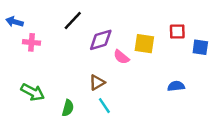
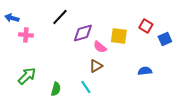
red square: (177, 31) -> (146, 26), turned 32
blue square: (200, 47) -> (165, 39), turned -32
brown triangle: (97, 82) -> (96, 66), moved
green arrow: (33, 92) -> (27, 76), turned -72

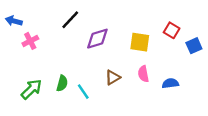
pink cross: (26, 35) -> (30, 41), turned -32
pink semicircle: (100, 47) -> (143, 74), moved, turned 40
cyan line: (86, 87) -> (83, 92), moved
green semicircle: (56, 89) -> (62, 83), moved

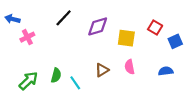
purple diamond: (97, 39) -> (98, 26), moved
blue semicircle: (170, 83) -> (166, 71), moved

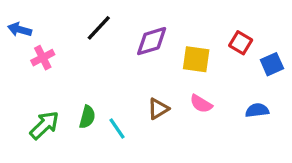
pink semicircle: (130, 67) -> (201, 104), turned -48

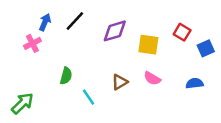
blue arrow: (20, 30) -> (45, 22), moved, turned 98
green semicircle: (87, 117) -> (66, 76), moved
green arrow: (44, 125) -> (22, 103), moved

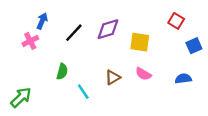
black line: (75, 21) -> (74, 33), moved
red square: (182, 32) -> (176, 21), moved

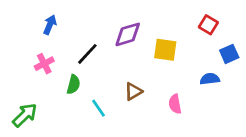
black line: (74, 33) -> (87, 54), moved
pink cross: (30, 41) -> (44, 64), moved
pink semicircle: (143, 74) -> (175, 104), moved, turned 49
blue semicircle: (183, 79) -> (210, 79), moved

